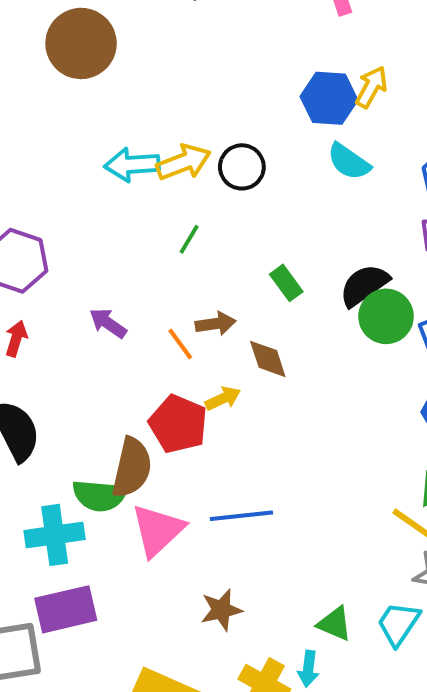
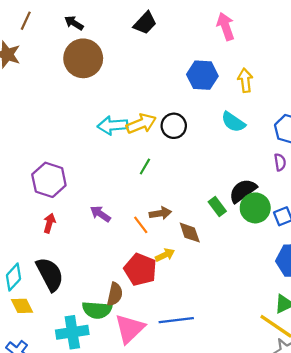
yellow arrow: (371, 87) -> (245, 80), turned -35
blue hexagon: (329, 98) -> (202, 75), moved
green rectangle: (286, 283) -> (217, 207), moved
brown semicircle: (132, 468) -> (115, 294), size x0.7

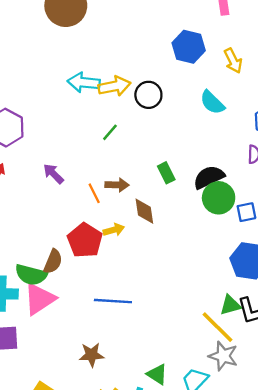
yellow arrow: (245, 80) -> (233, 61), turned 150
green rectangle: (217, 207) -> (166, 173), moved
pink triangle: (130, 329) -> (39, 299), moved

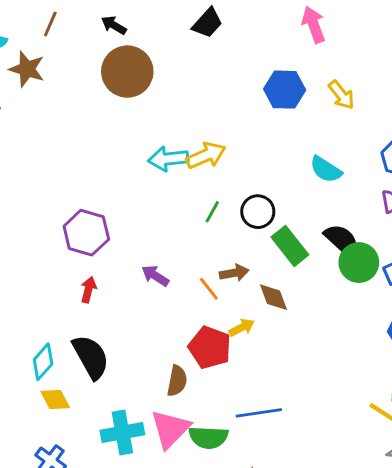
black circle: (148, 95) -> (258, 212), moved
cyan semicircle: (212, 103) -> (326, 170), moved
green rectangle: (166, 173) -> (290, 246), size x1.5
black semicircle: (209, 177) -> (342, 240), turned 80
green semicircle: (31, 275) -> (208, 437), moved

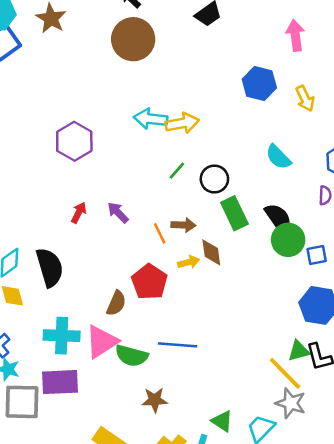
purple hexagon: (86, 233) -> (74, 141), moved
red arrow: (88, 290) -> (79, 213), moved
yellow arrow: (242, 327) -> (189, 262), moved

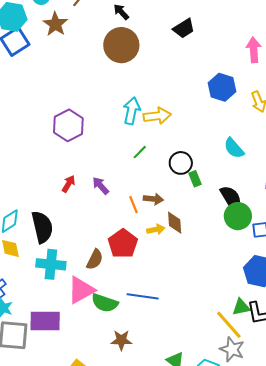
cyan arrow: (151, 119) -> (132, 111), turned 92
green line: (177, 171) -> (140, 152), moved
green rectangle: (234, 213) -> (195, 179), moved, size x0.6
cyan cross: (62, 336) -> (51, 264), moved

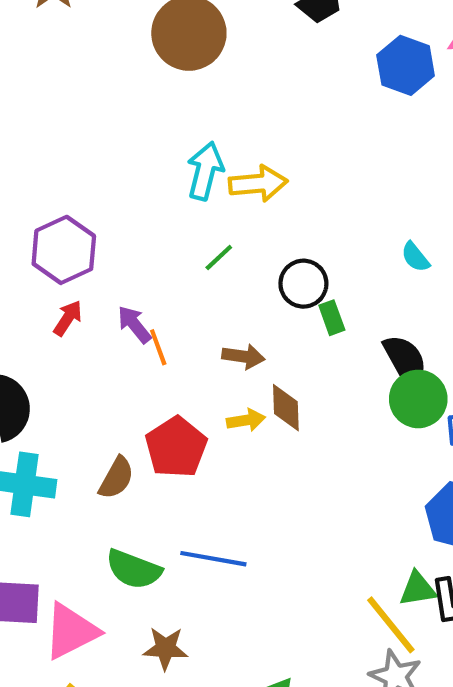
blue hexagon: (222, 87) -> (406, 65), moved
purple hexagon: (68, 125) -> (64, 250), moved
cyan semicircle: (234, 148) -> (415, 257), size x0.7
orange line: (134, 205) -> (158, 347), moved
pink triangle: (81, 290) -> (71, 631), moved

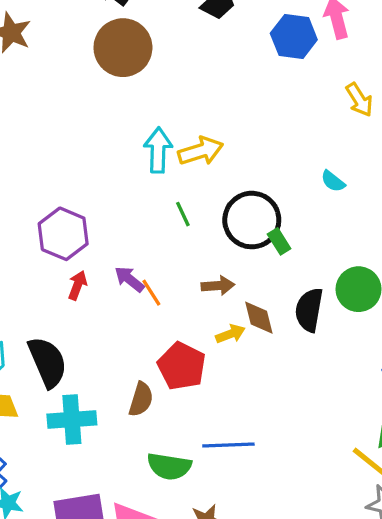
green line: (219, 258) -> (183, 214), turned -60
black circle: (303, 284) -> (252, 220), size x1.5
black semicircle: (405, 361) -> (309, 310), moved, turned -129

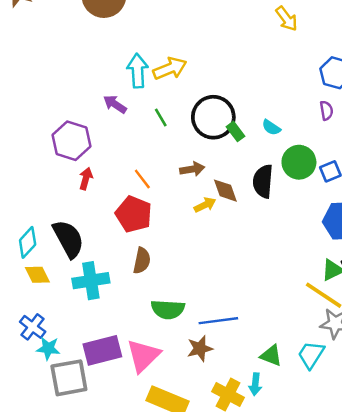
cyan semicircle: (333, 181) -> (271, 127), moved
purple arrow: (129, 279) -> (115, 104), moved
red pentagon: (182, 366) -> (134, 214), moved
blue line: (228, 445) -> (218, 321), moved

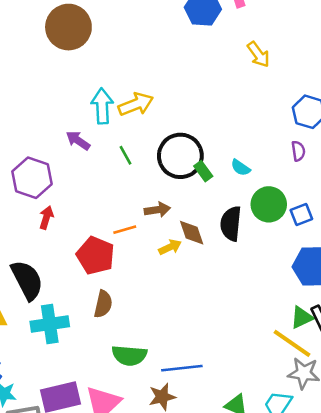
orange line: (142, 179) -> (125, 230), moved, turned -70

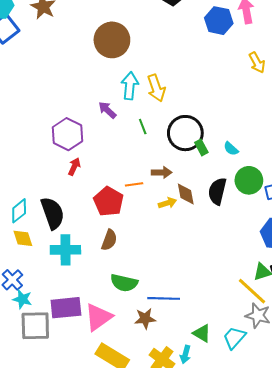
brown circle: (68, 27) -> (112, 40), moved
yellow arrow: (136, 104) -> (156, 88), turned 84

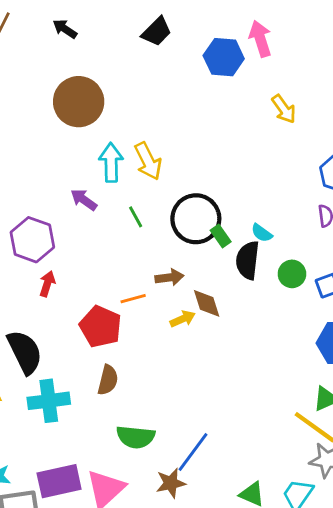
green circle: (249, 180) -> (292, 274), size x0.7
black semicircle: (217, 191) -> (248, 260), moved
blue line: (164, 298) -> (193, 452), turned -48

